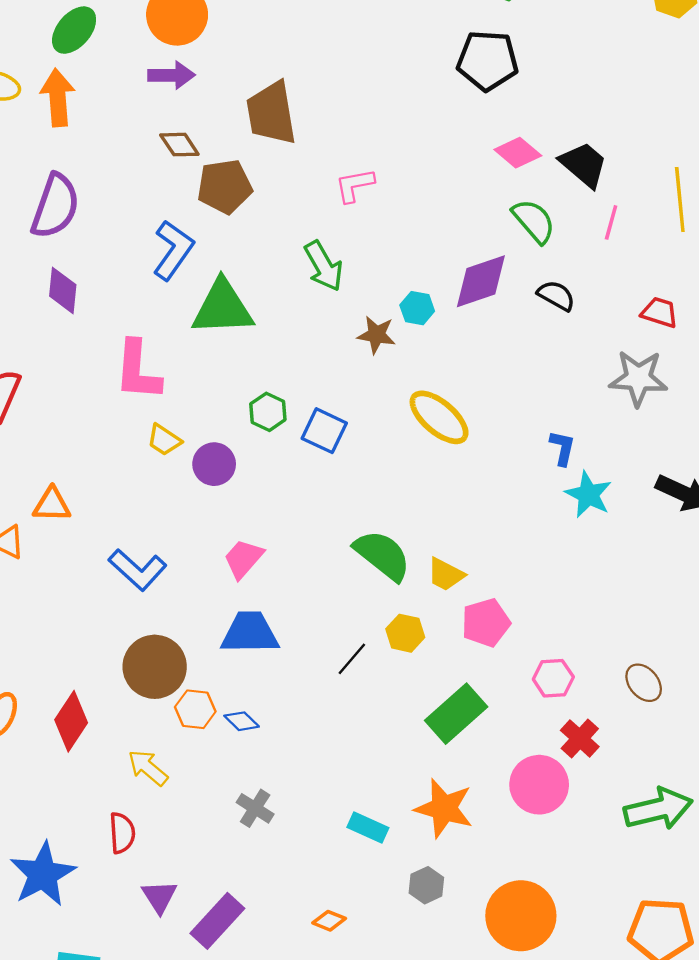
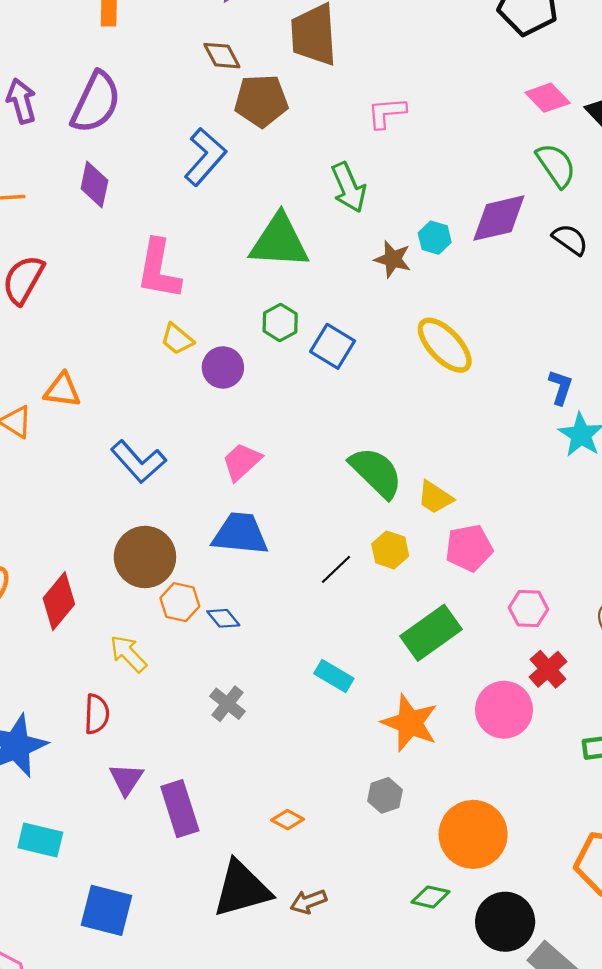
green triangle: (222, 308) -> (279, 241), moved
cyan rectangle: (368, 828) -> (334, 676), moved
purple rectangle: (217, 921) -> (180, 809), turned -66

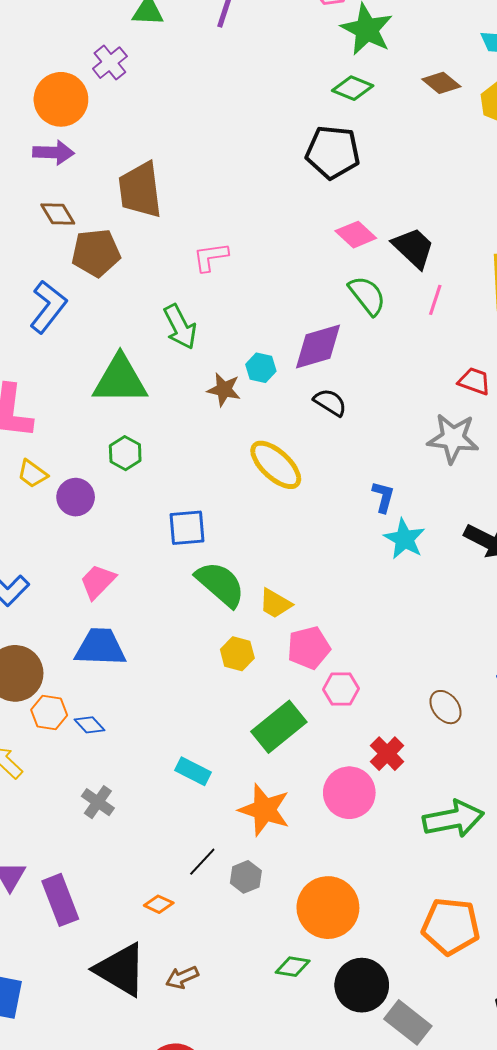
black semicircle: (570, 240) -> (330, 402), moved
blue square: (333, 346) -> (187, 528), moved, turned -33
black line: (336, 569) -> (202, 862), moved
pink hexagon: (528, 608) -> (341, 689), moved
black triangle: (242, 889) -> (121, 970), turned 50

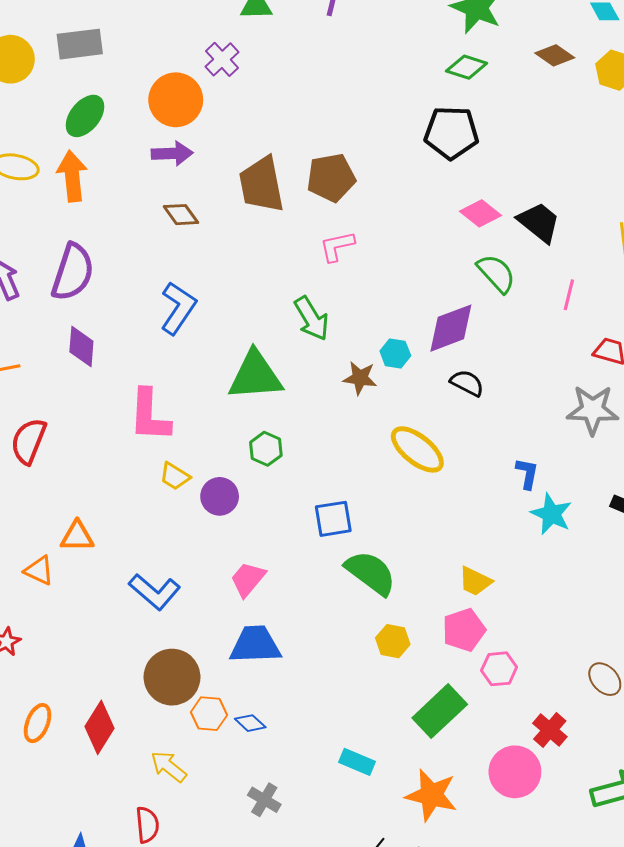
brown pentagon: (96, 253) -> (331, 178), moved
pink line: (435, 300) -> (569, 295), moved
yellow trapezoid: (275, 604) -> (475, 581), moved

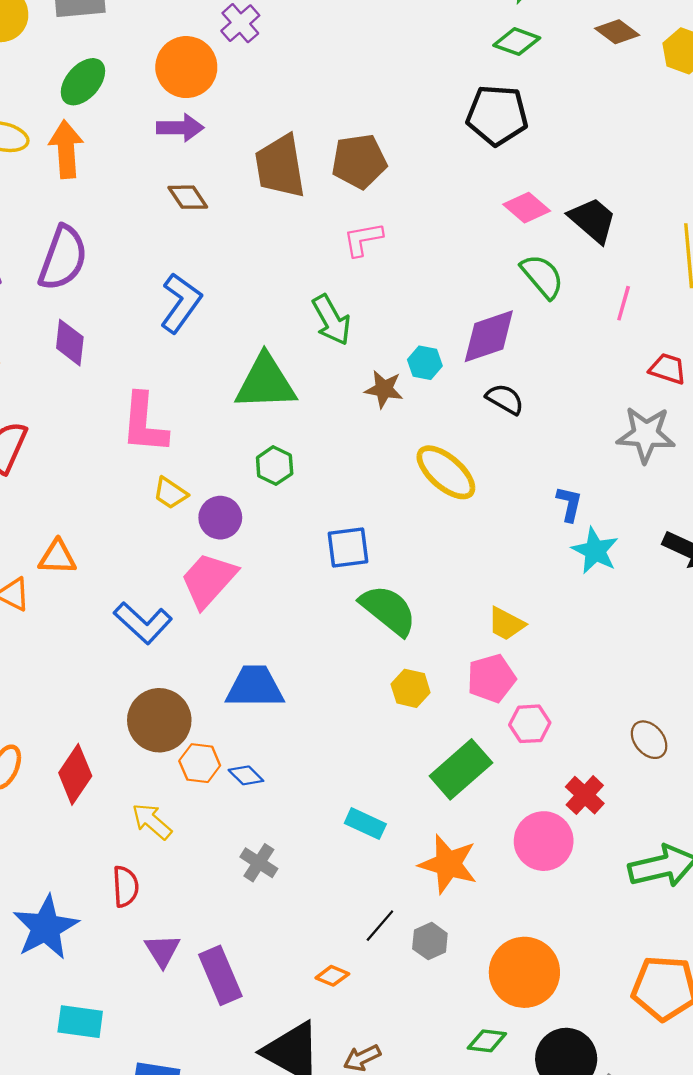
pink trapezoid: (248, 579) -> (209, 580), moved, size x1.4

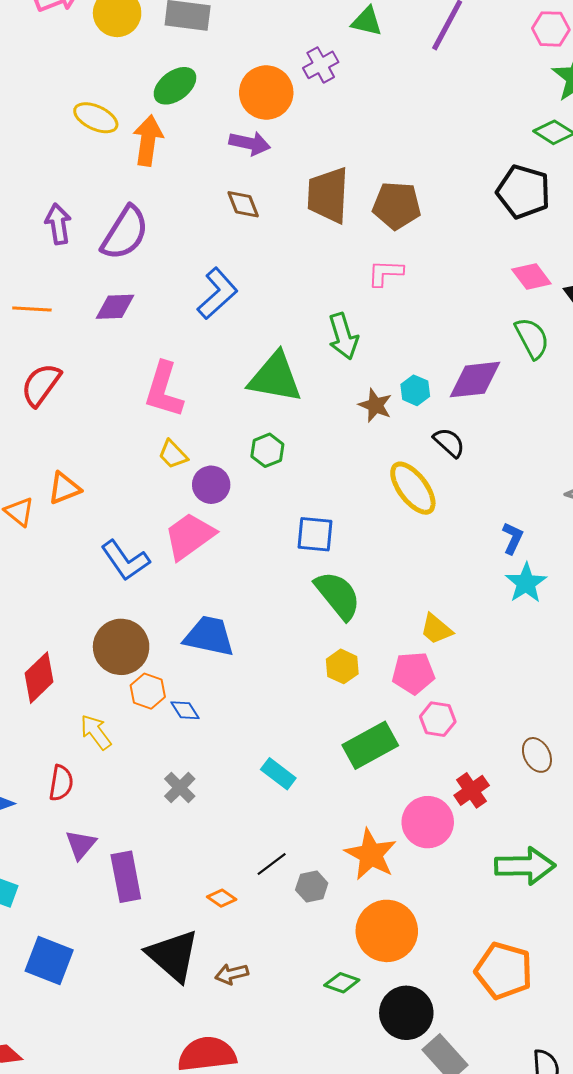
purple diamond: (70, 343) -> (115, 307), turned 69
black semicircle: (505, 399) -> (449, 442), moved
orange triangle: (57, 557) -> (64, 488), turned -36
orange star: (448, 864) -> (371, 854), moved

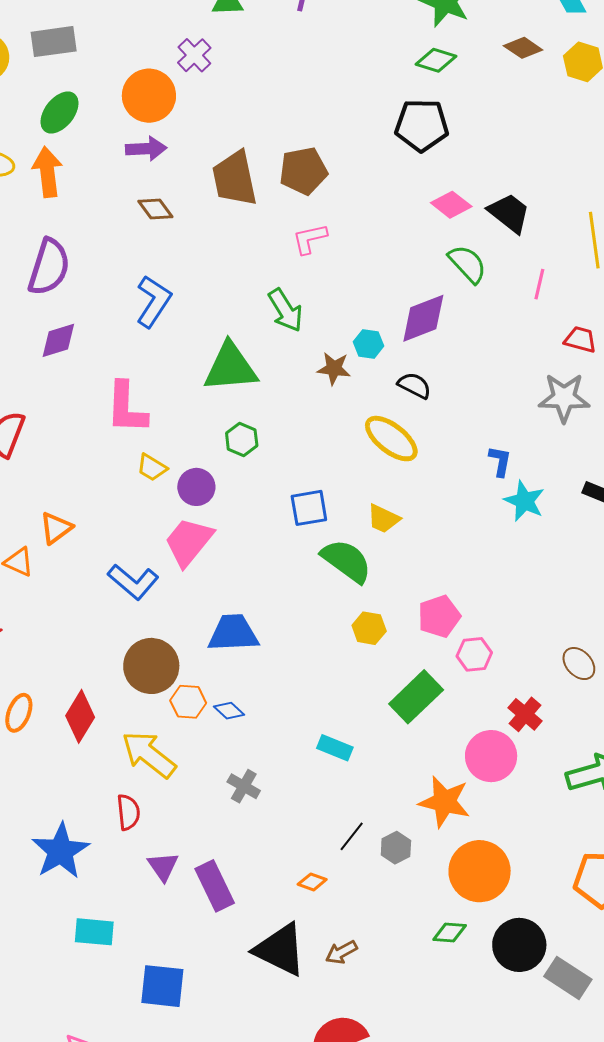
yellow trapezoid: (436, 629) -> (383, 519), moved
yellow arrow: (96, 732) -> (149, 754), size x1.5

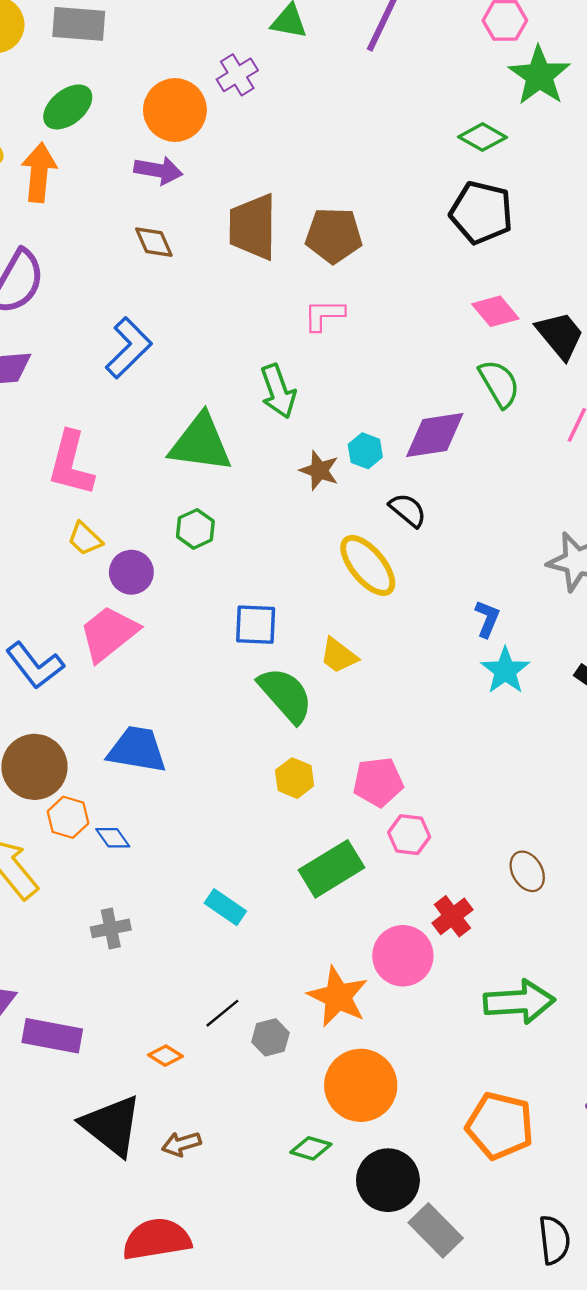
green diamond: (436, 60) -> (482, 137), moved
gray cross: (244, 786) -> (111, 928), turned 36
purple rectangle: (215, 886) -> (52, 1036), turned -66

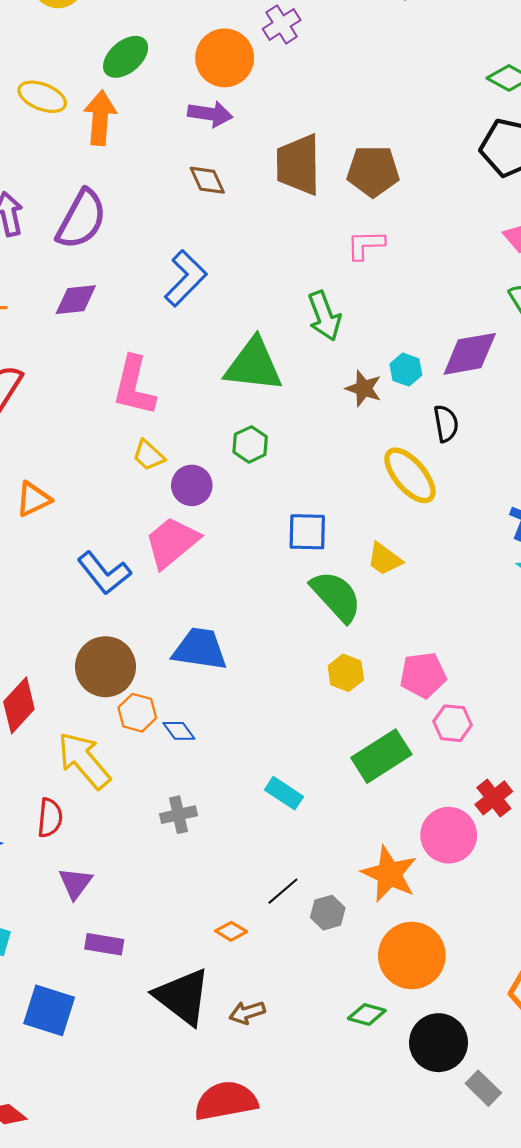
black semicircle: (408, 510) -> (446, 424), turned 42
purple rectangle: (52, 1036) -> (104, 944), moved, size x0.7
gray rectangle: (436, 1230) -> (483, 1088), size x0.7

